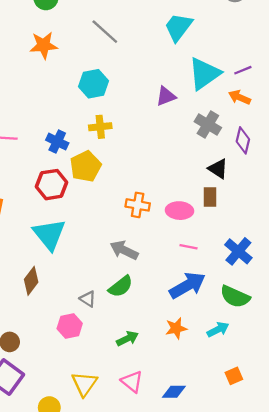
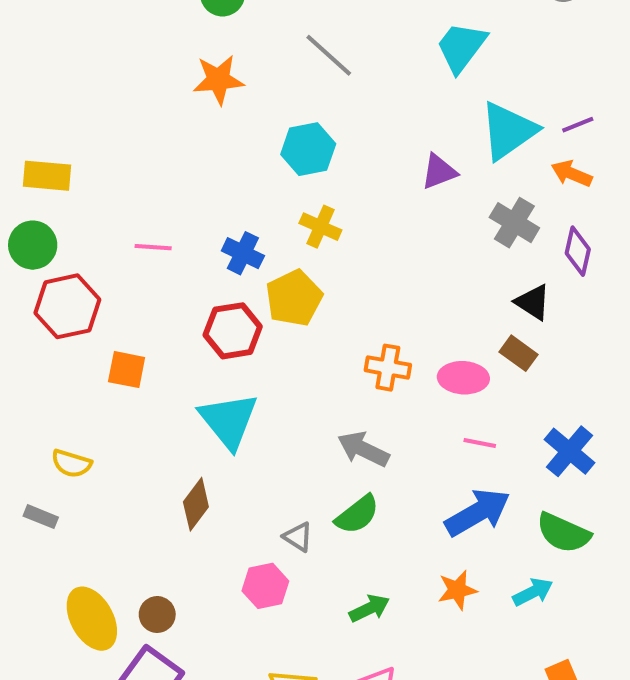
yellow cross: (100, 127) -> (320, 227), turned 30
brown rectangle: (210, 197) -> (518, 353), turned -54

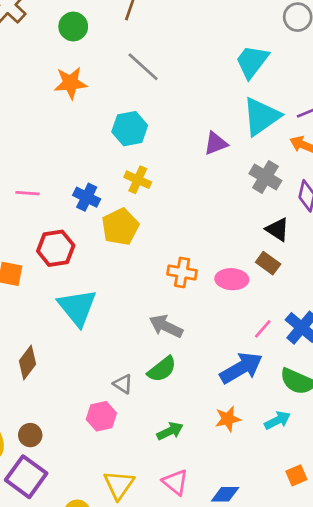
cyan trapezoid: (461, 47) -> (252, 61), moved
red hexagon: (233, 331) -> (56, 248), moved
pink line: (480, 443) -> (263, 329), moved, turned -60
brown diamond: (196, 504) -> (28, 362), moved

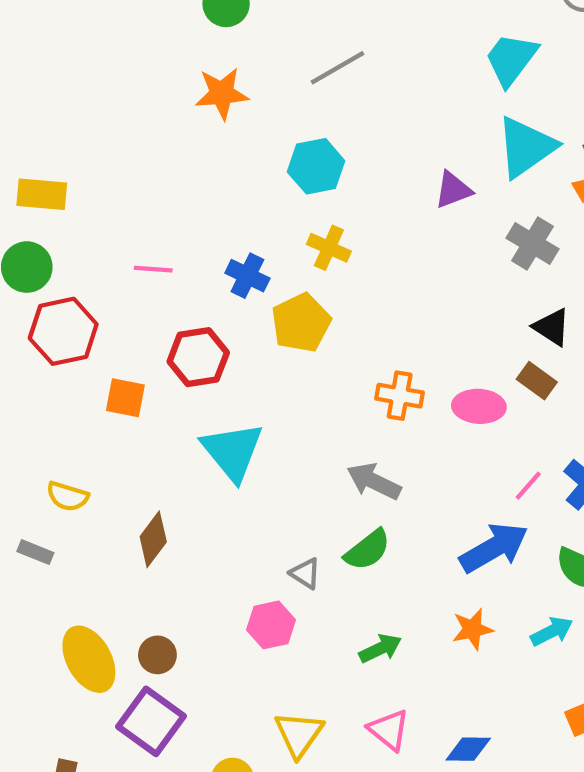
gray line: (143, 67) -> (337, 68), turned -72

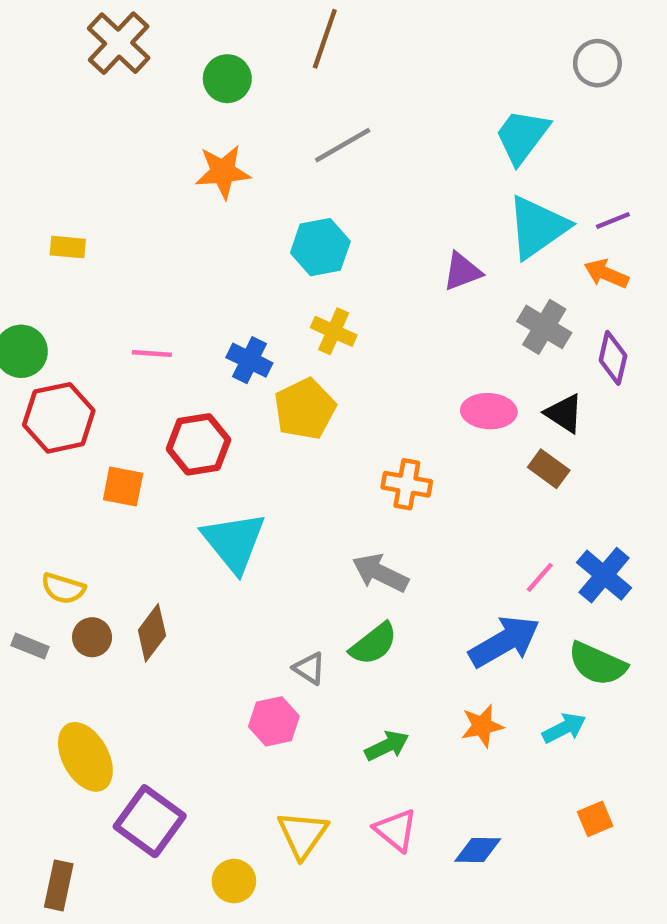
yellow rectangle: (42, 194) -> (68, 247), moved, size x0.7
pink ellipse: (479, 406) -> (489, 411), moved
brown circle: (157, 655) -> (92, 637), moved

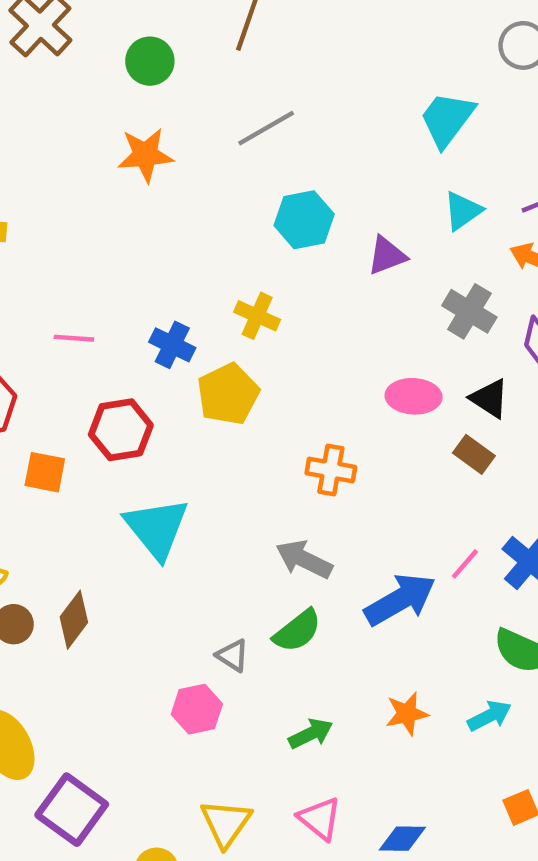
cyan triangle: (538, 227) -> (463, 211), size x0.6
cyan hexagon: (320, 247) -> (304, 220), moved
blue arrow: (504, 642) -> (400, 600), moved

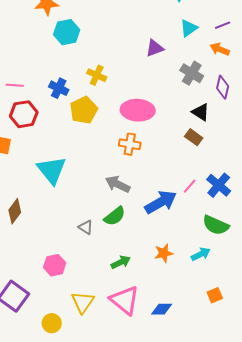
cyan hexagon: (304, 220) -> (67, 32), moved
pink ellipse: (414, 396) -> (138, 110), moved, size x1.4
red hexagon: (121, 430) -> (24, 114), moved
pink hexagon: (197, 709) -> (55, 265), moved
pink triangle: (320, 819) -> (125, 300), size x1.5

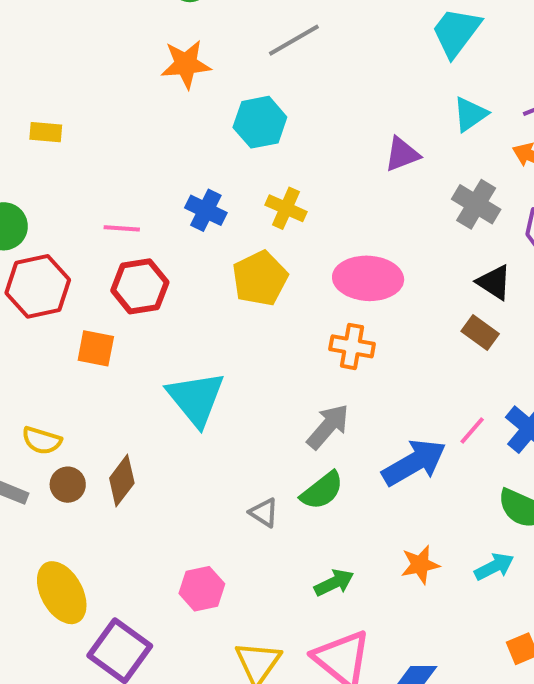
cyan hexagon: (67, 32) -> (260, 122), moved
blue cross: (59, 88) -> (206, 210), moved
gray arrow: (118, 184) -> (328, 427), turned 105

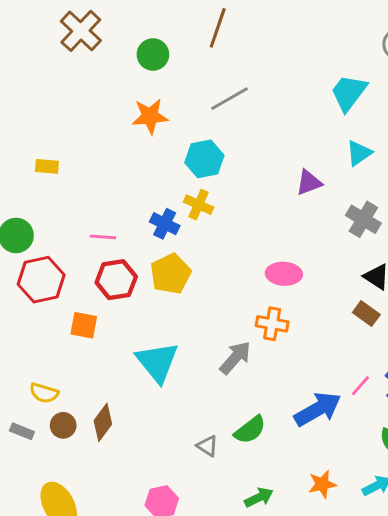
yellow cross: (286, 208) -> (199, 205), moved
yellow pentagon: (260, 278) -> (171, 274), moved
pink ellipse: (368, 278) -> (284, 274), size x0.7
gray arrow: (328, 427) -> (235, 358), moved

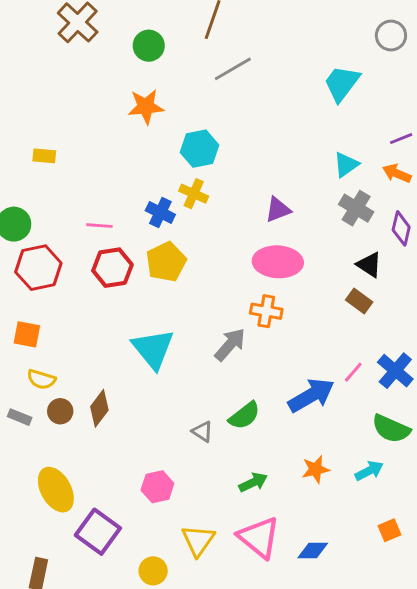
gray line: (229, 99) -> (233, 69), moved
cyan triangle: (359, 153) -> (346, 165), moved
purple triangle: (309, 182) -> (278, 210), moved
pink ellipse: (284, 274) -> (278, 262), size x1.4
orange square: (84, 325) -> (27, 334), moved

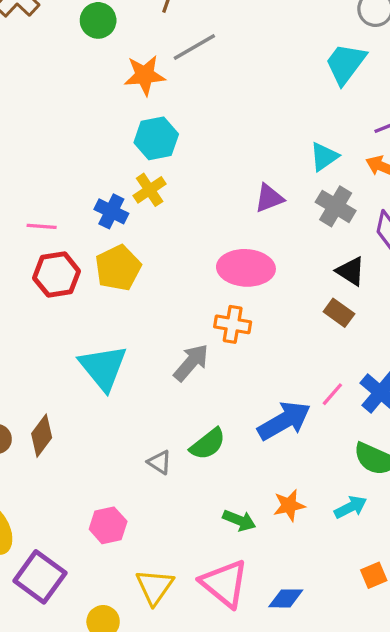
cyan trapezoid: (342, 83) -> (346, 64), moved
orange star: (146, 107) -> (145, 75), moved
yellow cross: (194, 194) -> (150, 190), turned 32
purple triangle: (278, 210) -> (269, 198), moved
green arrow: (253, 482) -> (239, 520), moved, turned 48

